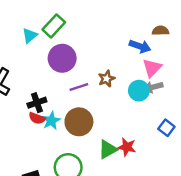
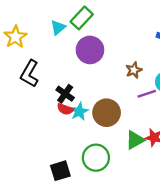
purple line: (79, 87) -> (147, 94), moved
black cross: (37, 103) -> (65, 94), turned -36

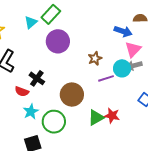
red semicircle: (65, 109) -> (22, 92), moved
cyan star: (79, 112) -> (31, 112), moved
green circle: (96, 158) -> (54, 122), moved

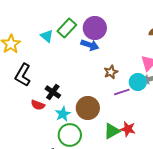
cyan triangle: (31, 22) -> (47, 36), turned -40
blue arrow: (123, 31) -> (90, 45), moved
purple circle: (58, 41) -> (95, 28), moved
cyan star: (31, 112) -> (63, 114), moved

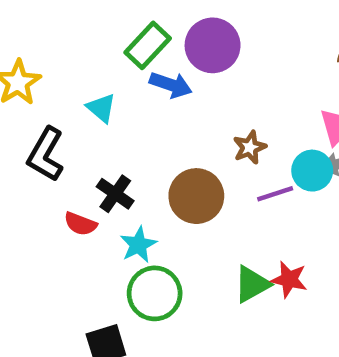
cyan triangle: (47, 36) -> (101, 108), moved
blue arrow: (90, 45) -> (171, 85), moved
brown circle: (88, 108) -> (196, 196), moved

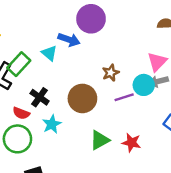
green rectangle: (148, 45) -> (19, 64), moved
cyan triangle: (101, 108) -> (49, 53), moved
green triangle: (252, 284) -> (100, 140), moved
green circle: (155, 293) -> (17, 139), moved

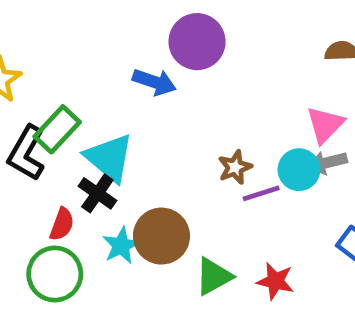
cyan triangle: (49, 53) -> (109, 158), moved, size x1.6
brown star: (111, 73) -> (235, 167), moved
brown circle: (82, 98) -> (161, 236), moved
red semicircle: (21, 113) -> (62, 224), turned -91

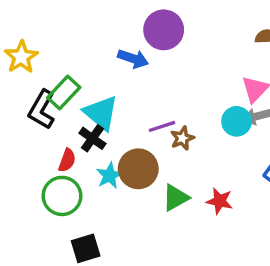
brown star: (235, 167) -> (182, 138), moved
purple line: (261, 193) -> (162, 126), moved

